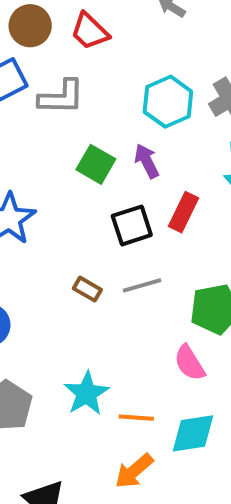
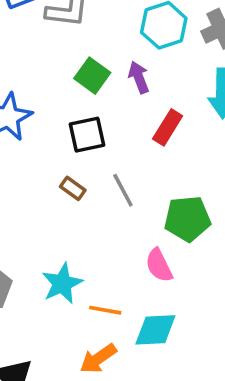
black square: (132, 225) -> (87, 135), moved
gray line: (142, 285) -> (123, 190), turned 72

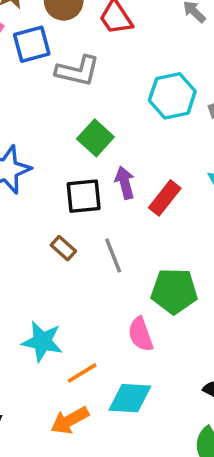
purple arrow: (139, 77) -> (125, 183), moved
cyan star: (62, 283) -> (42, 341), turned 30
orange line: (105, 310) -> (82, 373), turned -48

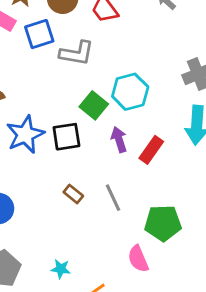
cyan hexagon: (172, 96) -> (130, 92), moved
black square: (84, 196) -> (66, 137), moved
cyan star: (42, 341) -> (61, 269), size x0.6

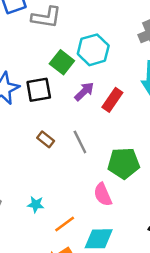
purple arrow: (119, 140) -> (84, 91), turned 65

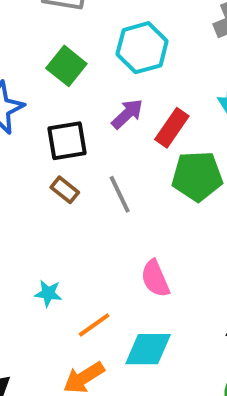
green square: (62, 62) -> (66, 66), moved
black square: (39, 90) -> (67, 141), moved
green pentagon: (124, 163) -> (197, 176), moved

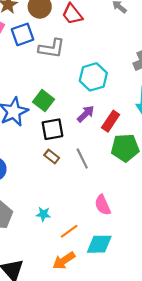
green square: (66, 66) -> (43, 101), moved

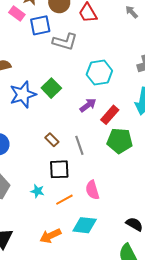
black square: (52, 129) -> (59, 169), moved
orange line: (69, 231) -> (64, 200), moved

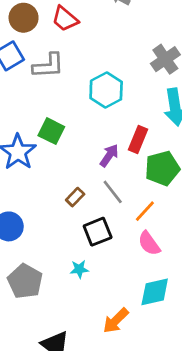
purple arrow: (88, 105) -> (109, 155), moved
brown rectangle: (52, 140) -> (75, 197), turned -72
orange line: (64, 200) -> (145, 211), moved

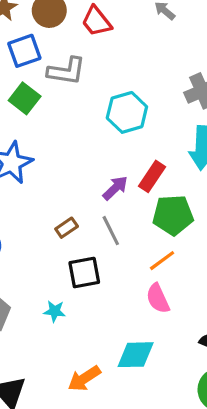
green square: (51, 131) -> (25, 98), moved
orange line: (145, 211) -> (162, 261), moved
pink semicircle: (149, 243) -> (158, 298), moved

